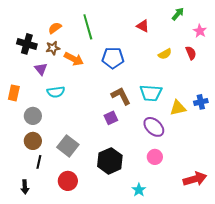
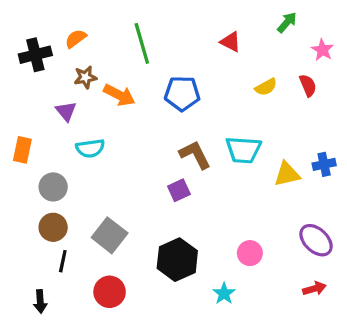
orange semicircle: (55, 28) -> (76, 39), moved
black cross: (27, 44) -> (35, 55), moved, turned -30
purple ellipse: (154, 127) -> (316, 240), moved
red arrow: (195, 179) -> (314, 289), size x0.6
cyan star: (139, 190) -> (224, 293), moved

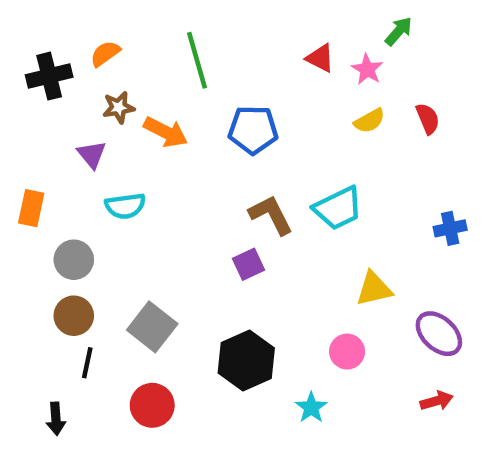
pink star: (322, 50) -> (367, 69), moved
cyan trapezoid: (243, 150) -> (338, 208), turned -30
yellow triangle: (287, 174) -> (374, 289), moved

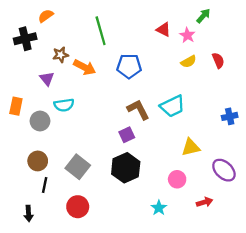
orange semicircle: (105, 54) -> (46, 16), moved
gray circle: (74, 260) -> (40, 121), moved
black hexagon: (246, 361) -> (126, 168), moved
red arrow: (437, 401) -> (205, 202), moved

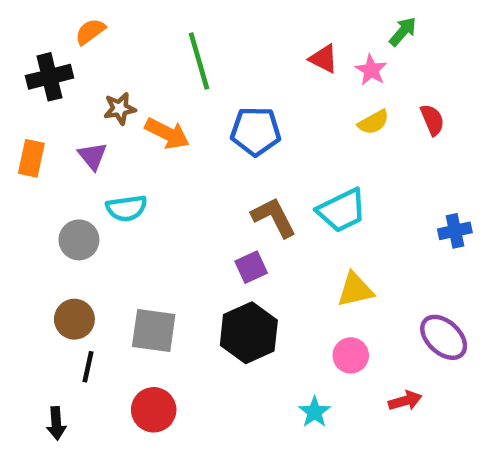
orange rectangle: (16, 106) -> (31, 158), moved
yellow triangle: (191, 147) -> (355, 290), moved
gray square: (78, 167) -> (154, 331), turned -30

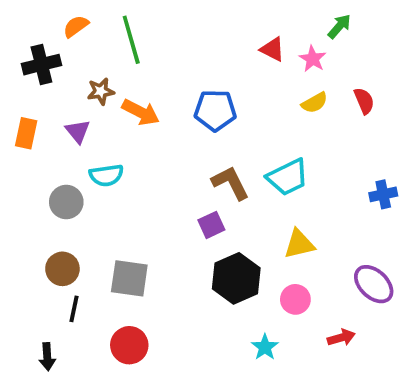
green line: (199, 61) -> (131, 40), moved
black hexagon: (249, 333) -> (236, 278), moved

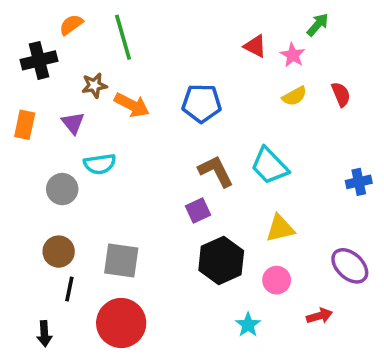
cyan trapezoid: (288, 177) -> (269, 166), turned 72
red circle: (129, 345) -> (121, 323), size x1.4

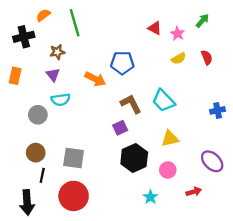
green arrow: (318, 25) -> (202, 21), moved
orange arrow: (132, 105) -> (95, 79), moved
purple triangle: (73, 123) -> (53, 75), moved
black arrow: (44, 334) -> (27, 202), size x1.6

